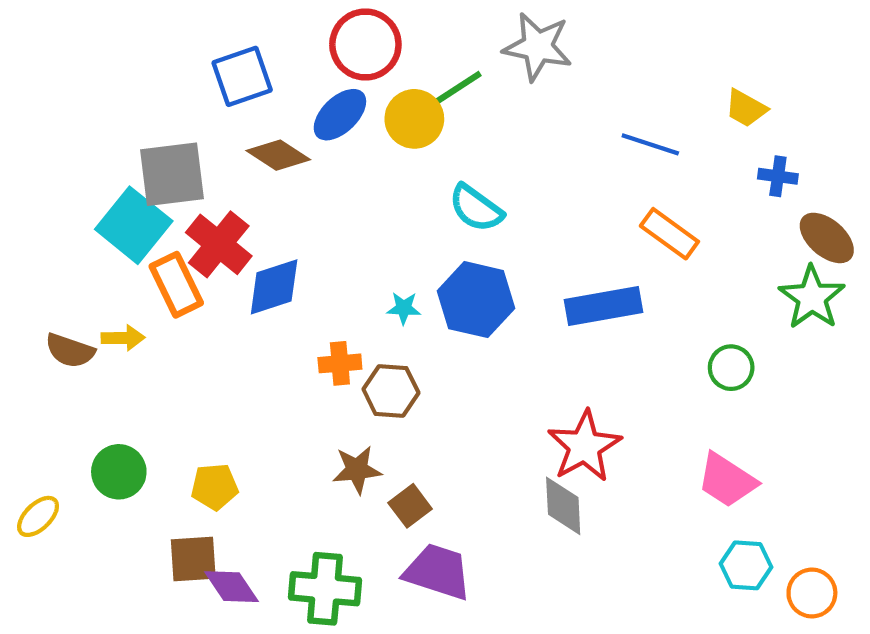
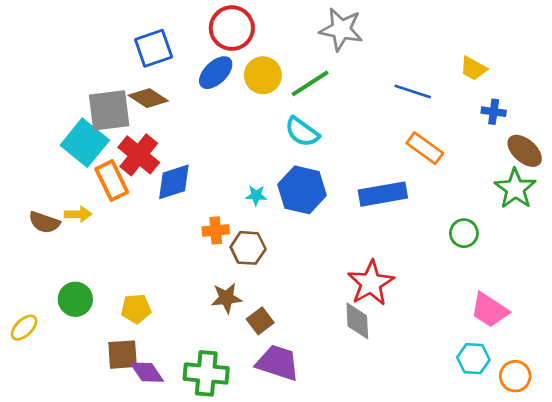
green line: (453, 91) -> (310, 83), moved
brown diamond: (278, 155) -> (148, 98), moved
pink trapezoid: (727, 480) -> (490, 310), moved

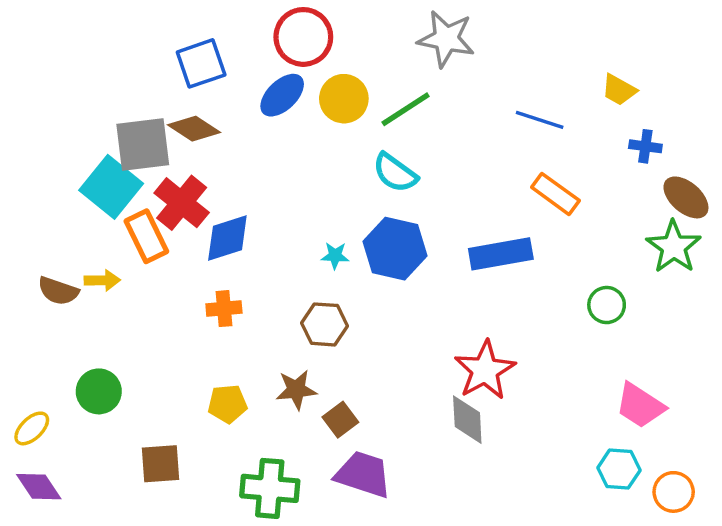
orange cross: (216, 230) -> (224, 309), moved
yellow pentagon: (136, 309) -> (227, 404), moved
purple diamond: (147, 372) -> (39, 487), moved

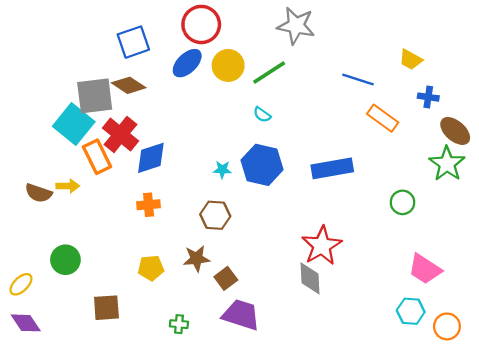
cyan semicircle: (395, 173) -> (262, 115), size x0.6
orange rectangle: (555, 194) -> (383, 118), moved
green cross: (270, 488) -> (179, 324), size x0.5

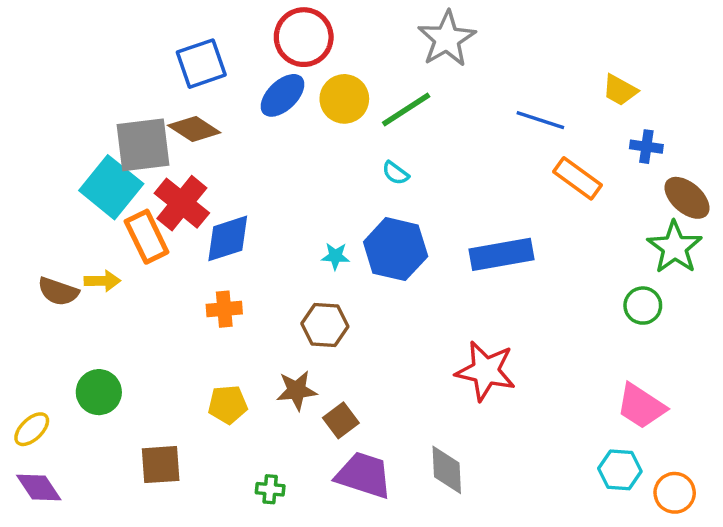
gray star: (296, 26) -> (447, 39), turned 30
green circle: (402, 202) -> (643, 306), moved
red star: (322, 246) -> (486, 371), turned -30
gray diamond: (310, 278) -> (447, 470), moved

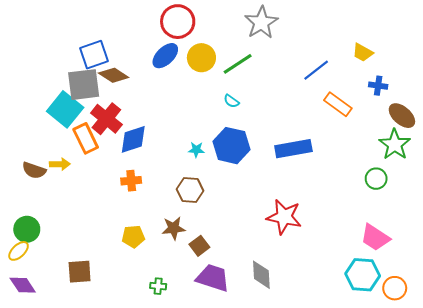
blue square: (201, 64) -> (94, 55), moved
blue line: (540, 120) -> (316, 70), turned -56
green circle: (99, 392) -> (27, 229), moved
brown square: (161, 465) -> (80, 272), moved
cyan hexagon: (620, 470) -> (363, 275), size x1.4

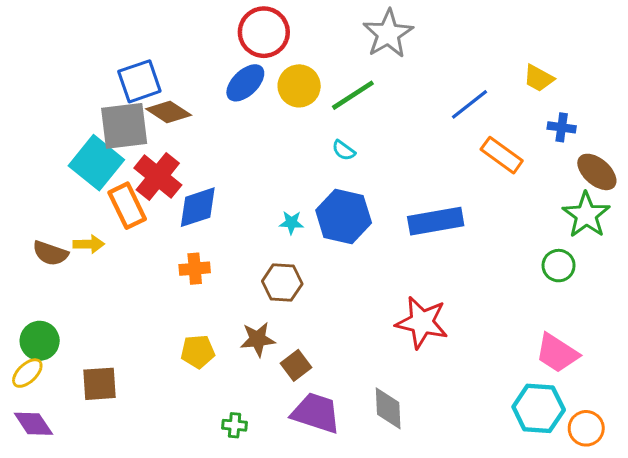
brown square: (80, 272) -> (99, 384), moved

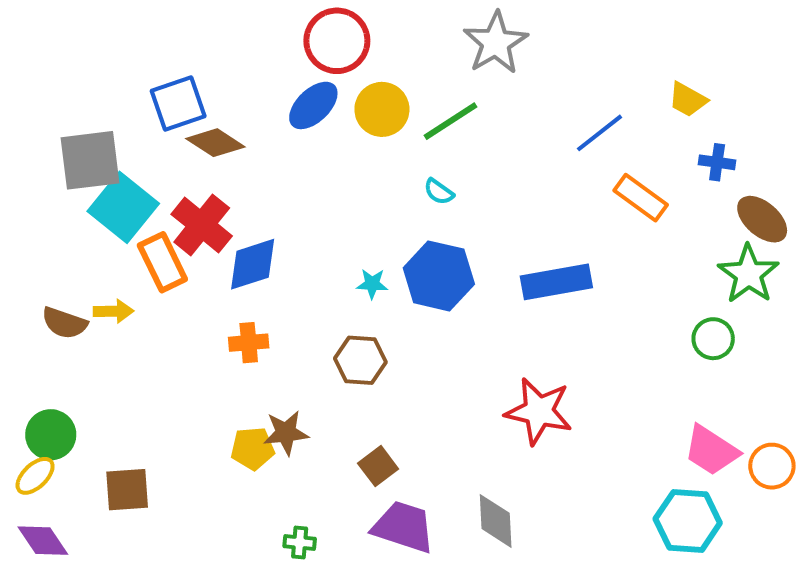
gray square: (124, 126) -> (90, 160), moved
brown star: (258, 339) -> (286, 433), moved
orange circle: (586, 428) -> (772, 466), moved

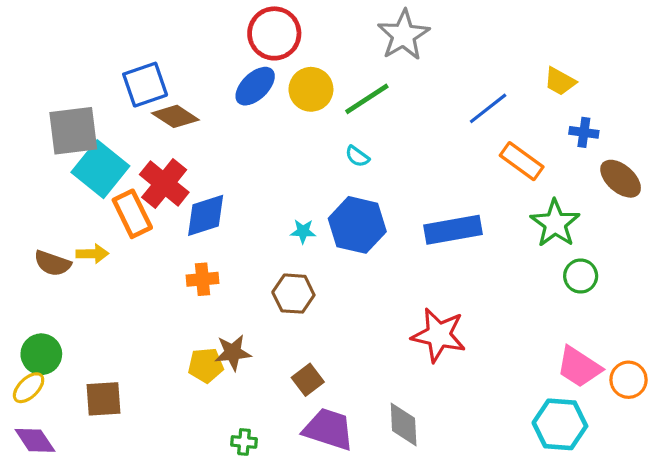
green star: (748, 274) -> (555, 223), moved

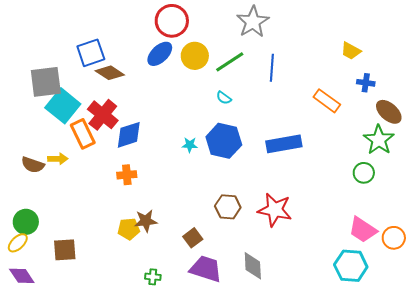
blue line: (488, 108) -> (272, 68), moved, turned -48
green star: (555, 223) -> (379, 140), moved
brown hexagon: (293, 294) -> (228, 207), moved

